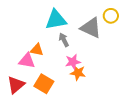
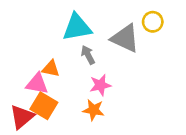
orange star: (78, 73) -> (93, 110), moved
orange square: (44, 84) -> (44, 106), moved

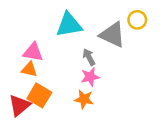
gray arrow: (88, 55) -> (89, 57), moved
orange triangle: (51, 69) -> (29, 69), moved
pink triangle: (37, 84) -> (33, 52), moved

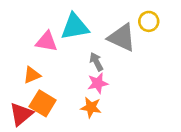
pink triangle: (33, 52) -> (47, 42), moved
orange triangle: (29, 69) -> (32, 75), turned -35

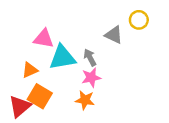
cyan triangle: (75, 27) -> (62, 57), moved
gray triangle: (122, 38) -> (114, 35), size x0.7

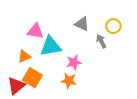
yellow circle: (139, 20) -> (113, 26), moved
gray triangle: (114, 35) -> (82, 24), moved
gray arrow: (90, 57) -> (101, 41), moved

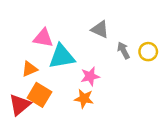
yellow circle: (113, 26) -> (148, 52), moved

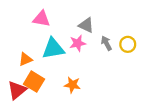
pink triangle: (43, 38) -> (41, 19), moved
pink star: (90, 76) -> (78, 43), moved

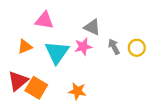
cyan triangle: (53, 49) -> (57, 52), turned -45
orange triangle: (26, 59) -> (25, 47), moved
red triangle: (17, 90) -> (18, 81), moved

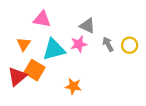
orange triangle: (25, 47) -> (24, 44), turned -32
cyan triangle: (57, 52) -> (54, 50), turned 40
orange square: (36, 88) -> (34, 70), moved

